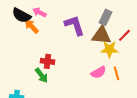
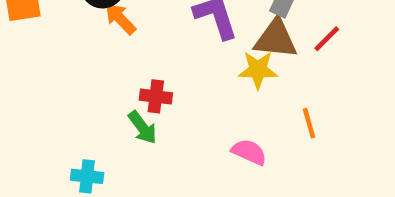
yellow star: (109, 49) -> (258, 70), moved
pink semicircle: (98, 72) -> (249, 152), moved, turned -126

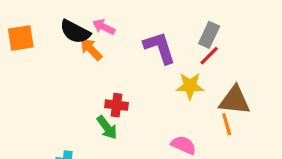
brown triangle: (276, 39) -> (235, 100), moved
red line: (327, 39) -> (209, 56), moved

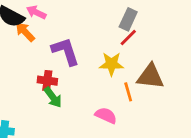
purple L-shape: (160, 48) -> (65, 51), moved
orange line: (227, 124) -> (128, 92), moved
green arrow: (107, 127) -> (53, 97), moved

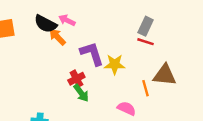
red line: (128, 37) -> (146, 42), turned 63
yellow star: (111, 64) -> (115, 64), moved
red cross: (47, 81) -> (76, 79), turned -35

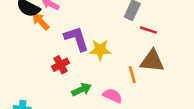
red line: (146, 42) -> (148, 30), moved
green arrow: (81, 93) -> (82, 89), moved, turned -78

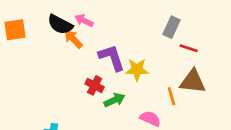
red cross: (60, 65) -> (95, 85), turned -35
green arrow: (82, 89) -> (114, 100), moved

